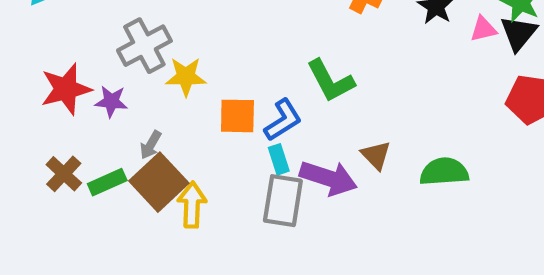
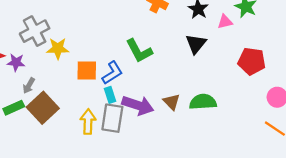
black triangle: (519, 33) -> (196, 44), moved
gray arrow: (151, 145) -> (29, 86), moved
brown triangle: (376, 155) -> (172, 102), moved
yellow arrow: (192, 205) -> (88, 122), moved

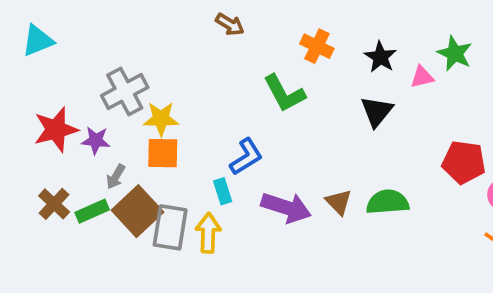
green L-shape: (139, 51) -> (284, 93), moved
red pentagon: (252, 61) -> (464, 162), moved
orange square: (87, 71) -> (163, 153), moved
cyan rectangle: (110, 95) -> (223, 191), moved
gray rectangle: (112, 118) -> (170, 227), moved

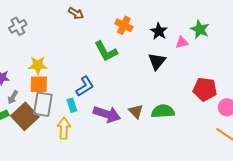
gray cross: (125, 91) -> (18, 26), moved, size x0.7
gray rectangle: (170, 227) -> (43, 104), moved

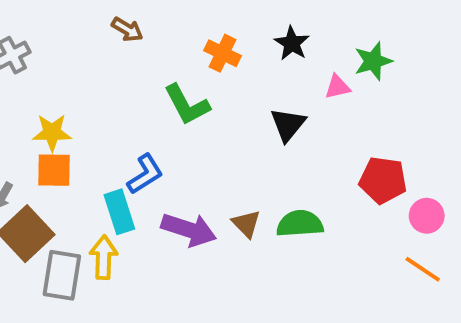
green star: (200, 29) -> (373, 61), turned 30
black star: (159, 31) -> (292, 43), moved
gray rectangle: (43, 104) -> (62, 275), moved
cyan rectangle: (72, 105) -> (119, 212), size x1.5

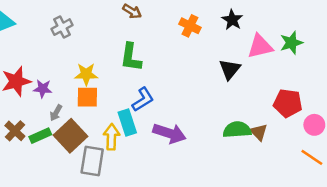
green star: (373, 61) -> (291, 43), moved
pink triangle: (337, 87) -> (260, 46), size x1.6
green L-shape: (187, 105) -> (131, 57), moved, turned 36
brown triangle: (246, 224) -> (259, 132), moved
yellow arrow: (104, 257) -> (112, 137), moved

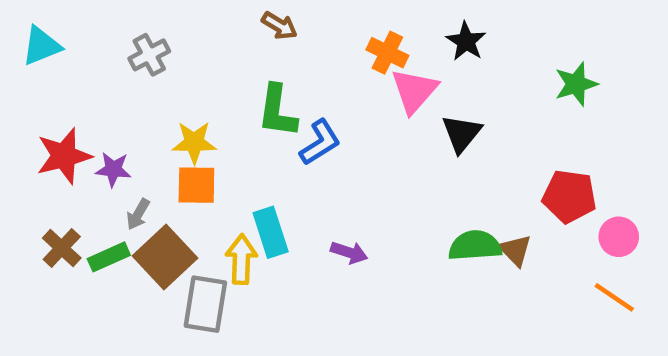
pink triangle: (260, 46) -> (414, 91), moved, turned -36
blue L-shape: (143, 99) -> (320, 142), moved
purple arrow: (169, 133) -> (349, 252), size x0.6

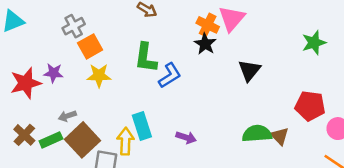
black star: (466, 41) -> (205, 44), moved
pink triangle: (414, 91) -> (232, 19), moved
purple star: (113, 169) -> (53, 73), moved
orange square: (196, 185) -> (90, 46), moved, turned -30
gray arrow: (138, 214) -> (67, 116), turned 42

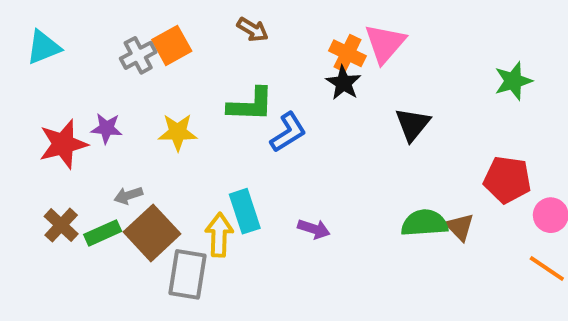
orange square: (90, 46) -> (172, 45), moved
green L-shape: (146, 58) -> (251, 105), turned -96

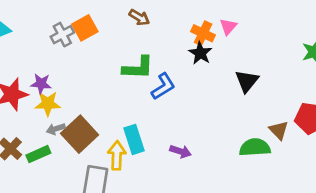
pink triangle: (385, 43) -> (228, 27), size x0.6
yellow star: (178, 132) -> (48, 104), moved
brown triangle: (460, 227) -> (279, 130), moved
brown square: (152, 233) -> (80, 134), moved

